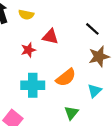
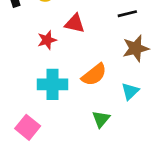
black line: (92, 29) -> (127, 14), turned -56

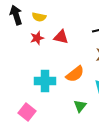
red star: (47, 40) -> (37, 38), moved

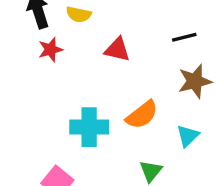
red star: (37, 38) -> (50, 50), moved

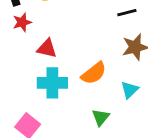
red triangle: (117, 50) -> (47, 48), moved

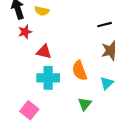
orange semicircle: (94, 73) -> (79, 71), turned 108

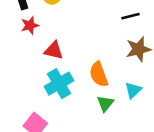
cyan cross: (48, 78) -> (59, 84), turned -30
green triangle: (85, 104) -> (105, 103), moved

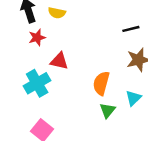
orange semicircle: (99, 74) -> (101, 83), turned 35
cyan cross: (59, 84) -> (37, 83), moved

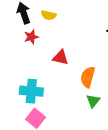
red triangle: (59, 61) -> (61, 57), moved
cyan cross: (37, 83) -> (31, 91), moved, turned 35

